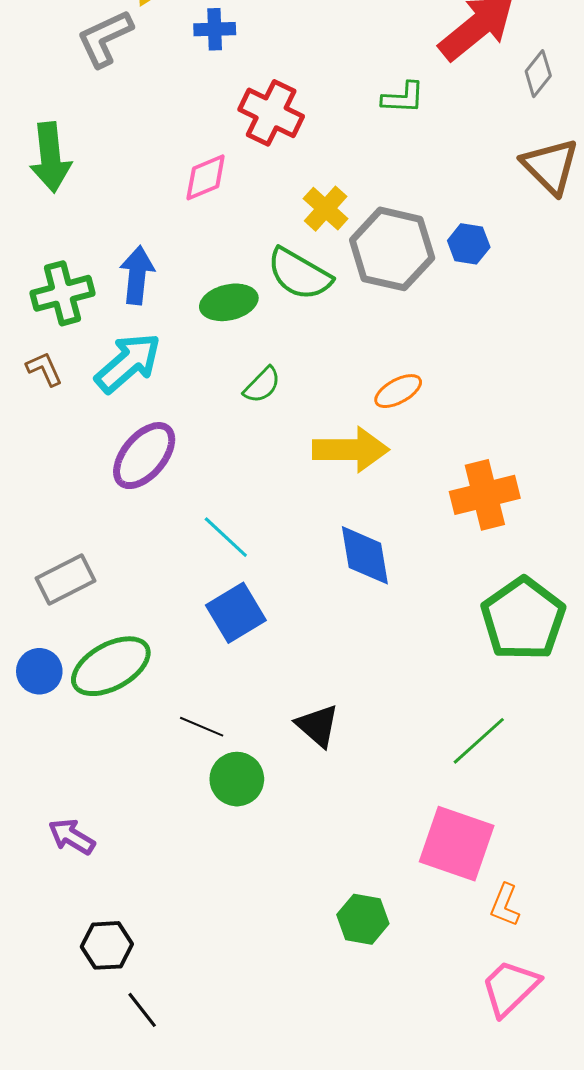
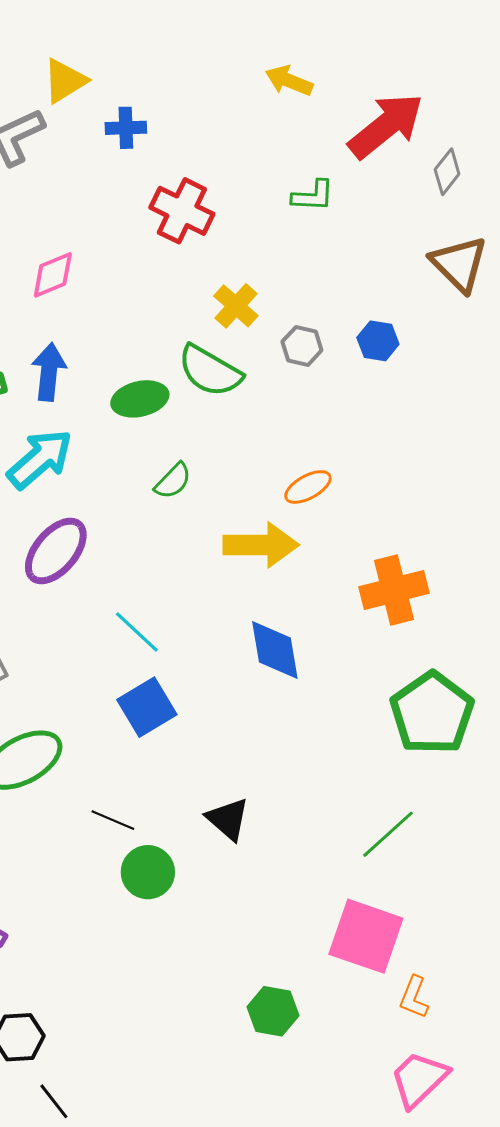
pink diamond: (206, 177) -> (53, 275), moved
gray hexagon: (392, 249) -> (302, 346), size x0.5

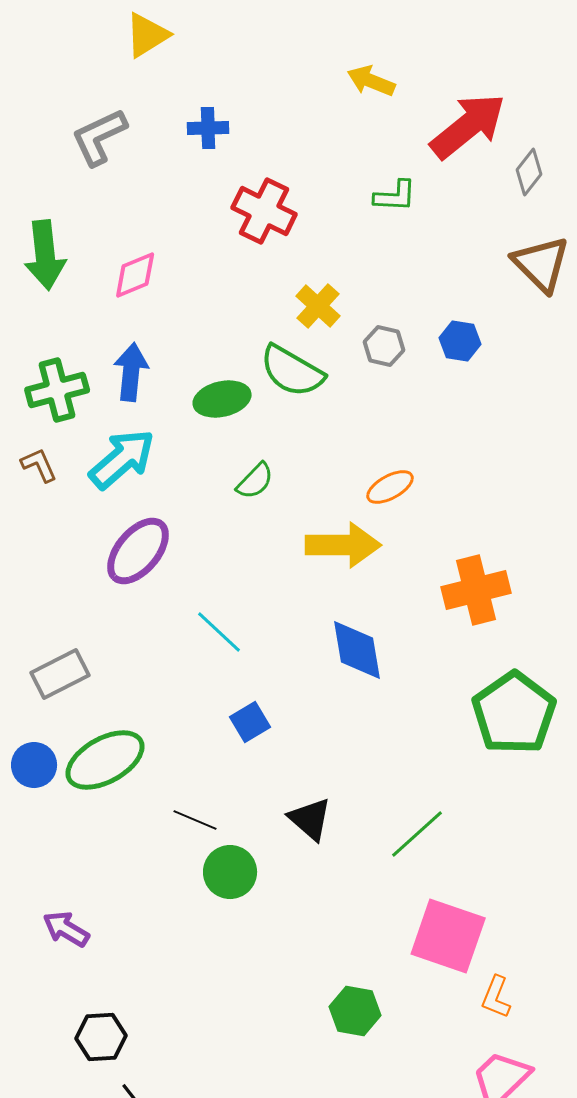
yellow triangle: (65, 81) -> (147, 35), moved
blue square: (147, 707) -> (250, 722), moved, size x0.7
green line: (388, 834) -> (417, 834), moved

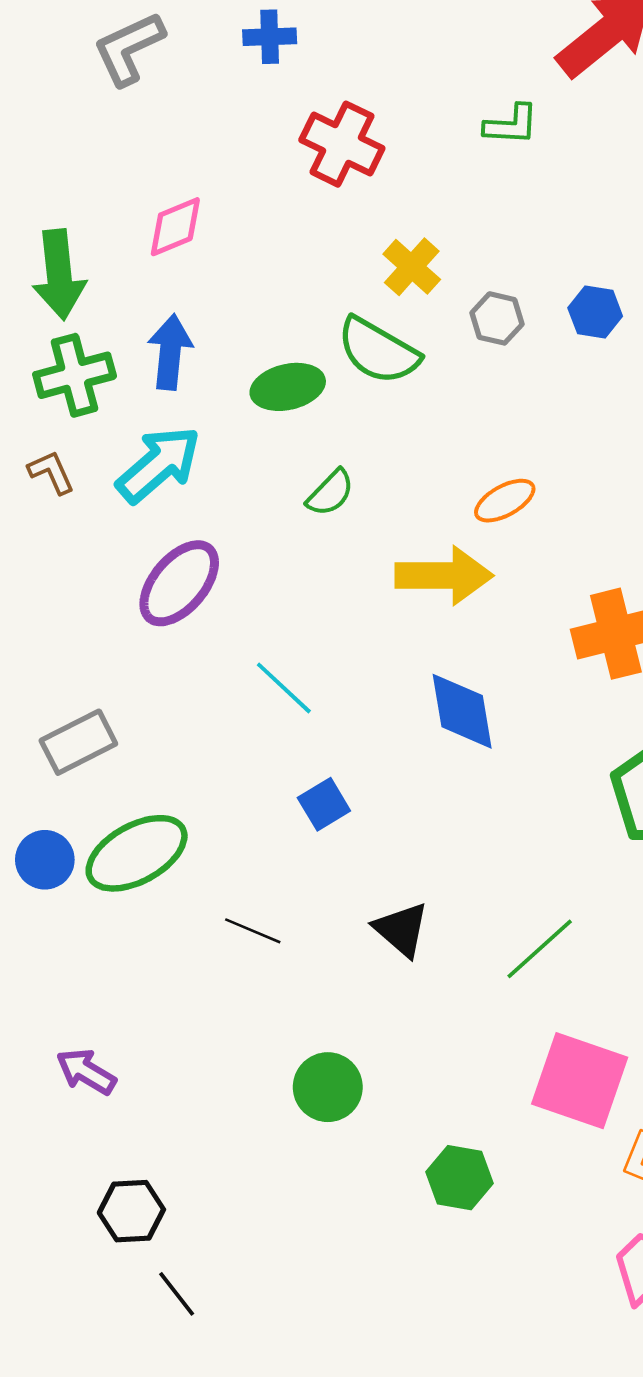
green arrow: (45, 255) -> (59, 275), moved
green circle: (230, 872) -> (328, 1087), moved

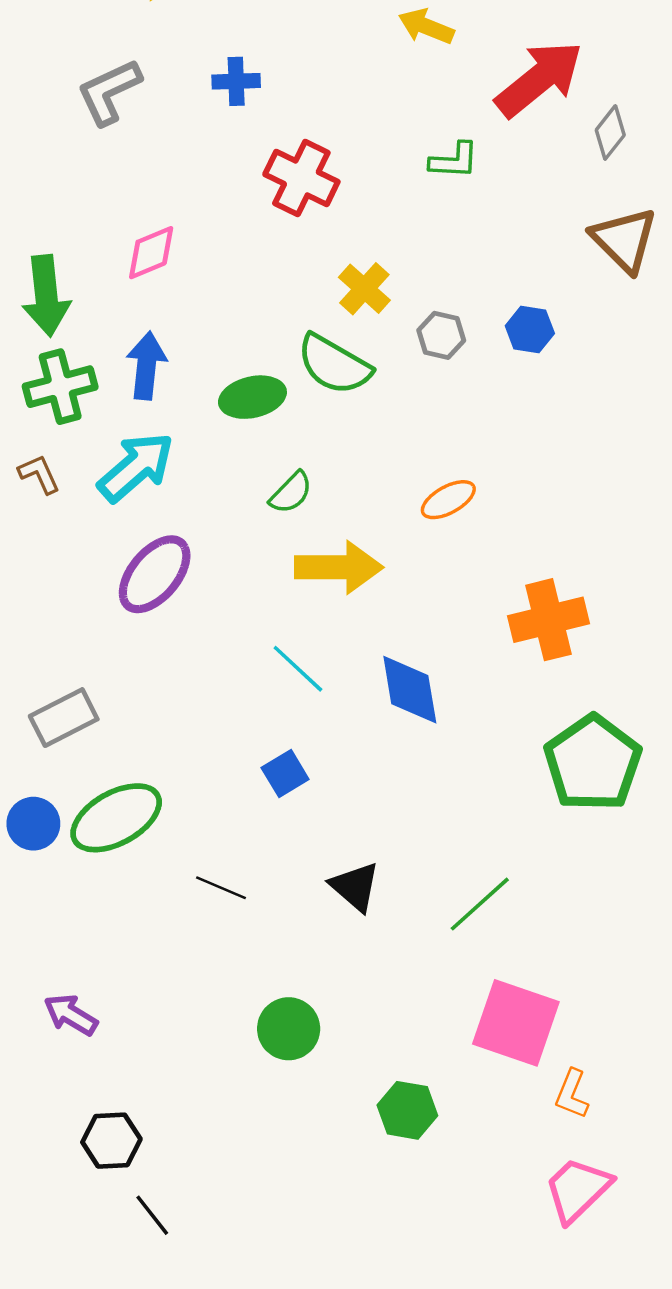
yellow arrow: (444, 576) -> (339, 567), moved
cyan line: (284, 688) -> (298, 669), moved

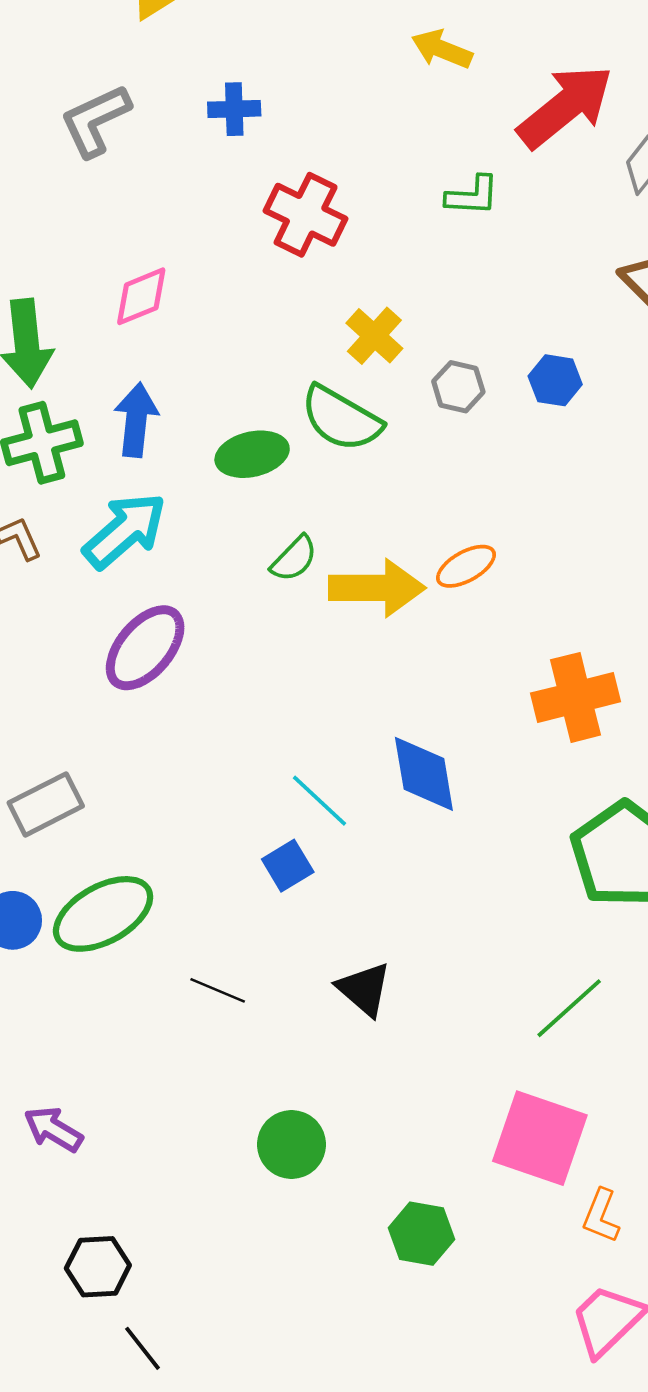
yellow arrow: (339, 567) -> (377, 588), moved
cyan line: (298, 669) -> (320, 801), moved
green line: (480, 904) -> (569, 1008), moved

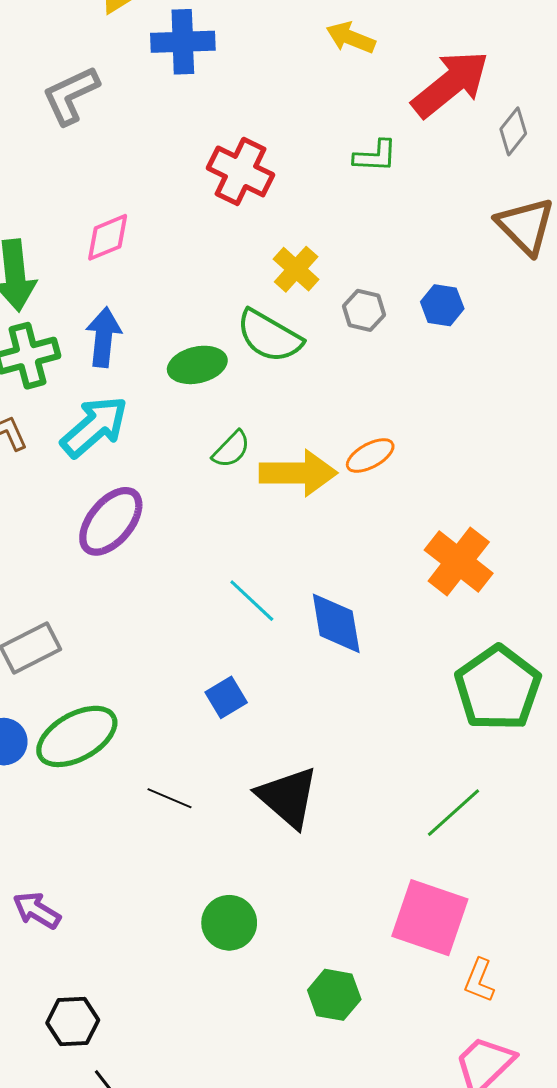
blue cross: (234, 109) -> (183, 42), moved, size x1.5
orange cross: (576, 697) -> (459, 562), turned -38
cyan line: (320, 801) -> (252, 601), moved
black triangle: (364, 989) -> (288, 797), size x1.4

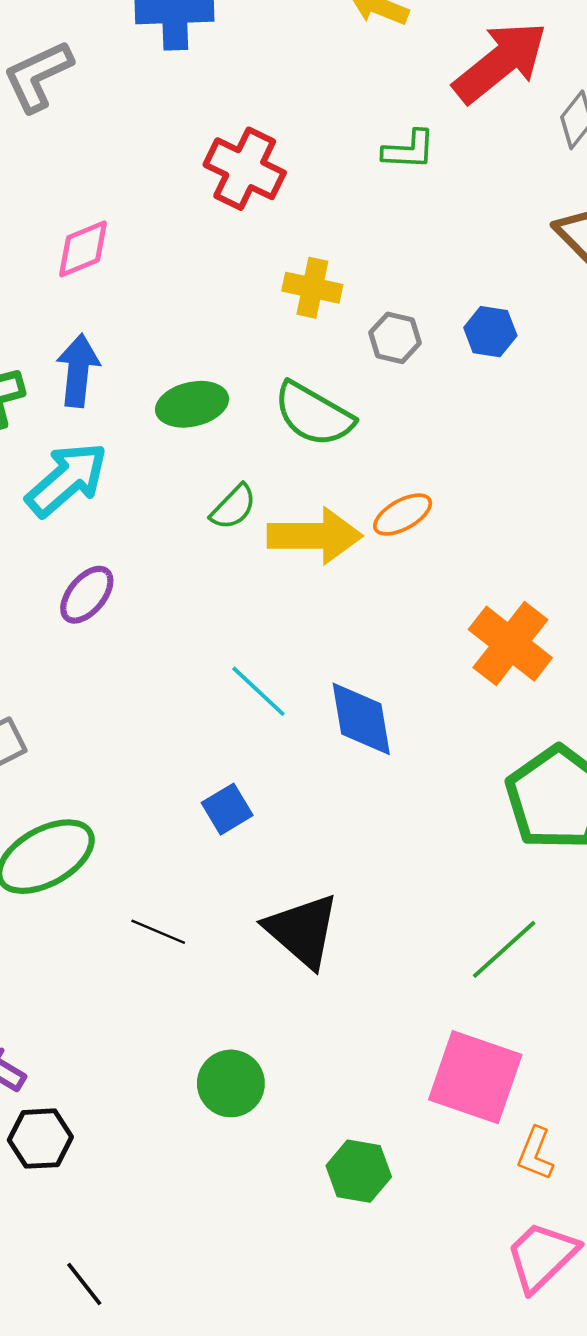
yellow cross: (296, 269) -> (312, 288), turned -30
green semicircle: (269, 336) -> (314, 414), moved
purple ellipse: (111, 521) -> (87, 595), size x0.7
black hexagon: (73, 1022) -> (40, 1139), moved

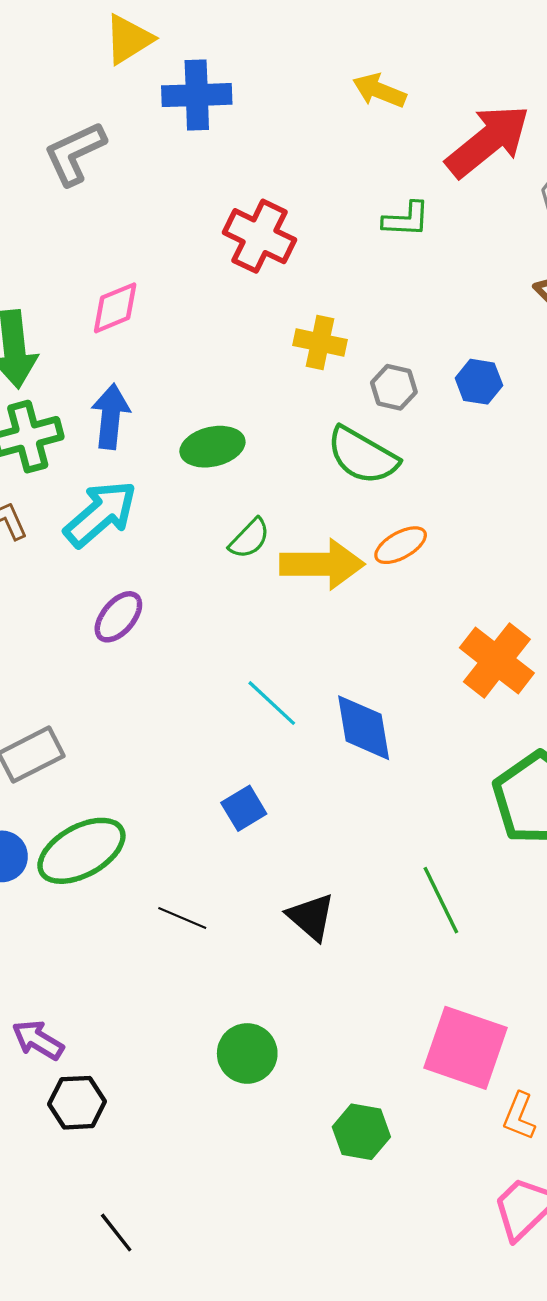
green semicircle: (314, 414) -> (363, 456), moved
black triangle: (302, 931) -> (311, 917), size x0.7
green line: (504, 949) -> (441, 900), moved, turned -74

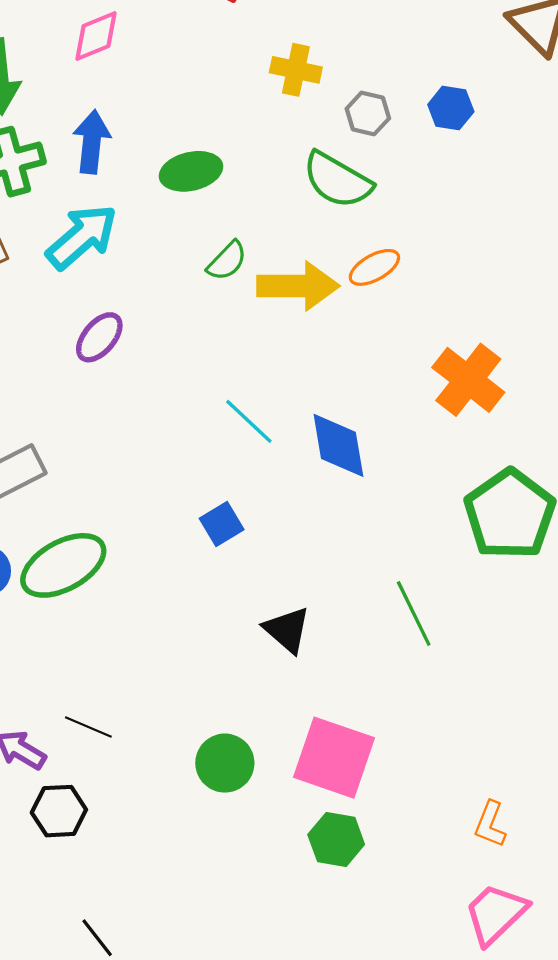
black line: (182, 918) -> (88, 727), moved
pink square: (466, 1048) -> (334, 758), moved

